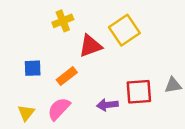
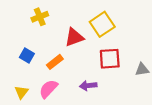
yellow cross: (63, 21) -> (40, 17), moved
blue square: (33, 68) -> (27, 56), turned 32
red square: (139, 92) -> (110, 59), moved

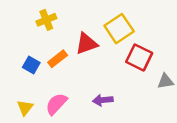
red square: (110, 59) -> (139, 57), moved, turned 30
orange rectangle: (55, 62) -> (58, 59), moved

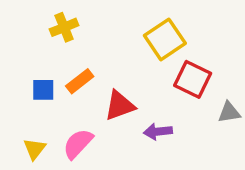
red triangle: (86, 44) -> (120, 105), moved
blue square: (31, 65) -> (43, 90), turned -30
purple arrow: (103, 100) -> (158, 132), moved

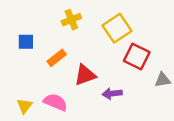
yellow cross: (64, 27) -> (71, 20), moved
blue square: (43, 90) -> (26, 42), moved
pink semicircle: (78, 144) -> (55, 102), turned 70

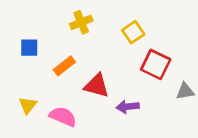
yellow square: (117, 28) -> (133, 32), size x0.7
red triangle: (85, 75) -> (97, 86), turned 35
yellow triangle: (25, 106) -> (28, 105), moved

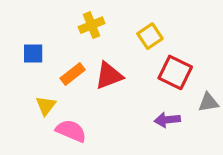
red triangle: (97, 86) -> (109, 76), moved, turned -36
yellow triangle: (28, 105) -> (46, 106), moved
purple arrow: (128, 107) -> (167, 120), moved

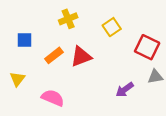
red square: (175, 72) -> (147, 47), moved
yellow triangle: (46, 106) -> (17, 79), moved
purple arrow: (167, 120) -> (125, 90), turned -30

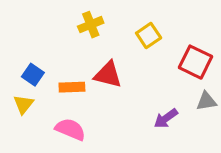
blue square: (24, 40) -> (33, 75), moved, turned 35
orange rectangle: (54, 55) -> (72, 87), moved, turned 36
red triangle: (81, 57) -> (108, 75), turned 35

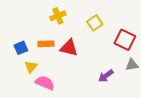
blue square: (33, 75) -> (21, 48), turned 32
orange rectangle: (72, 87) -> (46, 44), moved
yellow triangle: (23, 104) -> (31, 67), moved

